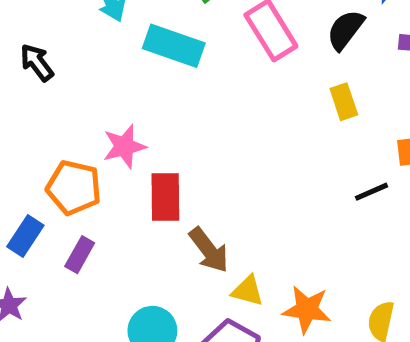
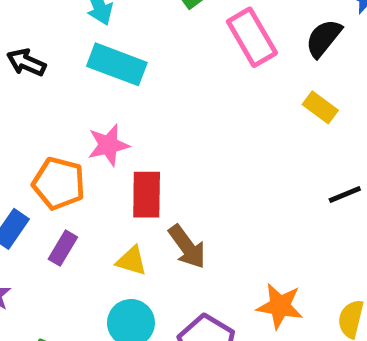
cyan rectangle: (174, 46) -> (117, 64), moved
black arrow: (37, 62) -> (26, 62), turned -30
yellow rectangle: (344, 102) -> (320, 107), turned -36
yellow triangle: (248, 291) -> (132, 261), moved

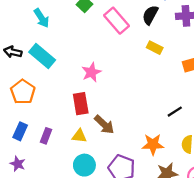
cyan rectangle: (117, 64) -> (42, 56), moved, turned 30
pink star: (108, 145) -> (91, 72), moved
orange pentagon: (59, 183) -> (23, 92), moved, turned 30
black line: (345, 194) -> (175, 112), moved

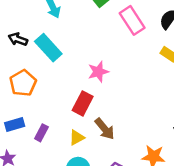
red rectangle: (81, 104) -> (83, 103), turned 30
blue rectangle: (20, 131) -> (15, 124), turned 42
yellow triangle: (79, 136) -> (77, 137), turned -42

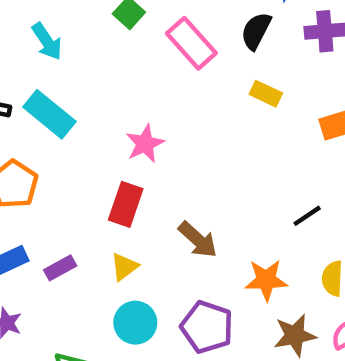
brown arrow: (105, 129) -> (198, 240), moved
purple rectangle: (41, 133) -> (60, 268), turned 42

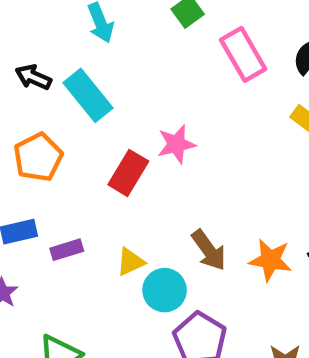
red rectangle: (126, 204) -> (128, 173), moved
orange star: (266, 280) -> (270, 260), moved
cyan circle: (135, 323) -> (165, 290), moved

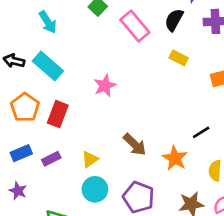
red rectangle: (128, 173) -> (58, 114), moved
orange star: (270, 260) -> (175, 158), moved, turned 30
cyan circle: (165, 290) -> (95, 189), moved

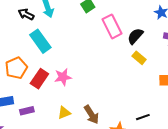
black semicircle: (174, 20) -> (135, 36), moved
black arrow: (14, 61) -> (26, 14), moved
pink star: (105, 86) -> (63, 77), moved
yellow triangle: (90, 159) -> (64, 113), moved

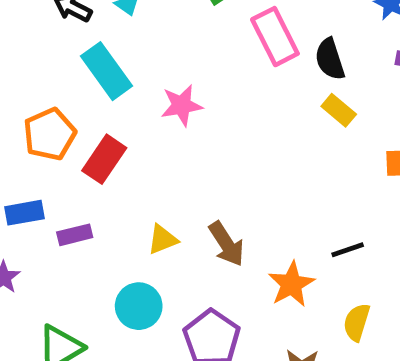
black semicircle: (135, 36) -> (330, 59), turned -60
pink star: (63, 77) -> (182, 105), moved

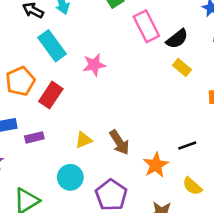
black semicircle: (330, 59) -> (177, 39), turned -110
yellow semicircle: (357, 322) -> (192, 186), turned -66

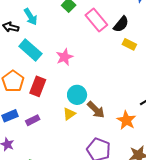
cyan circle: (70, 177) -> (77, 95), moved

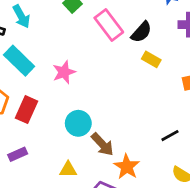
yellow triangle: (69, 114) -> (68, 169), moved, turned 32
orange star: (126, 120) -> (127, 167), moved

